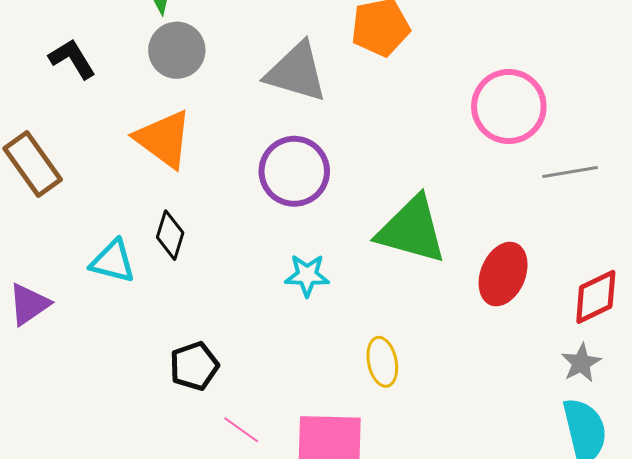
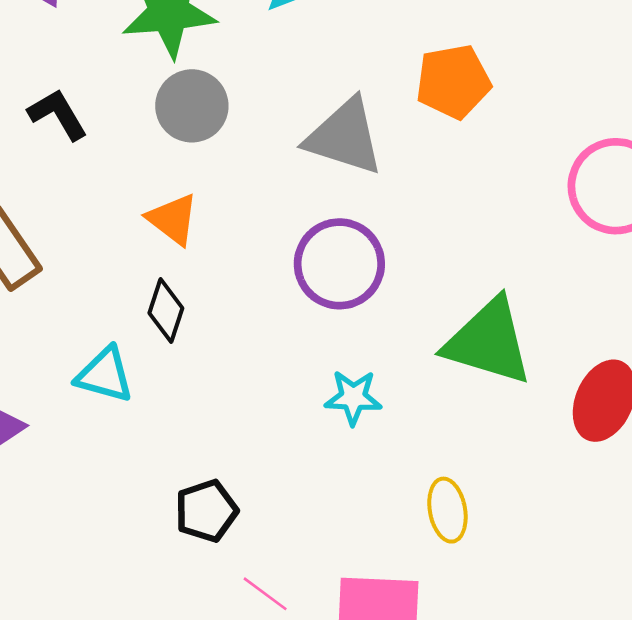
orange triangle: (164, 139) -> (173, 219), size x0.7
black diamond: (170, 235) -> (166, 311), moved

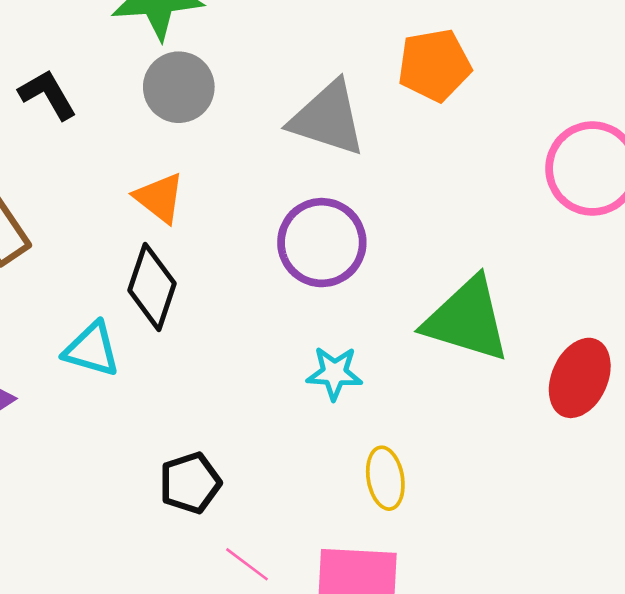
black diamond: (166, 311) -> (152, 287), size x1.4
yellow ellipse: (447, 510) -> (385, 478), moved

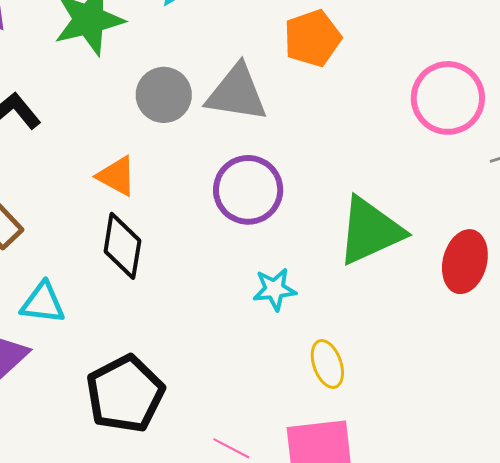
gray circle: (179, 87) -> (164, 95), moved
green triangle: (467, 320) -> (370, 231), turned -32
cyan triangle: (92, 349) -> (43, 303), moved
black pentagon: (190, 483) -> (125, 394), moved, size x1.6

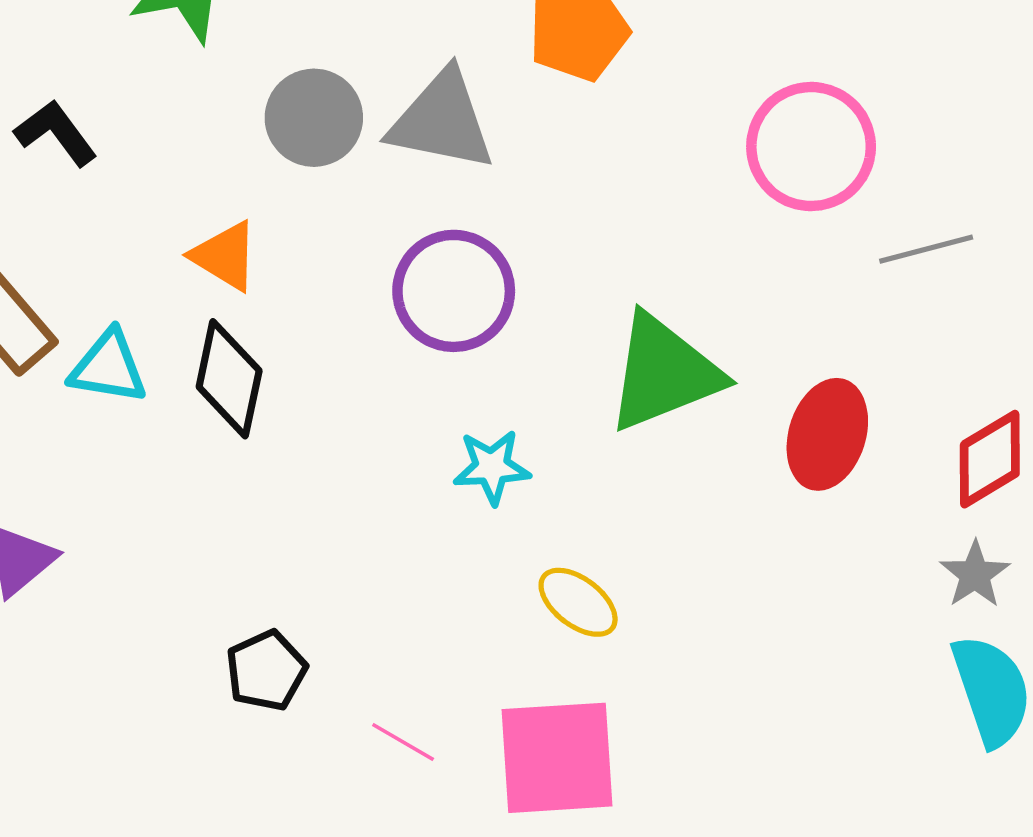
cyan triangle: (43, 303) -> (108, 367), moved
yellow ellipse: (327, 364) -> (578, 602), turned -36
black pentagon: (125, 394) -> (266, 671), moved, size x0.6

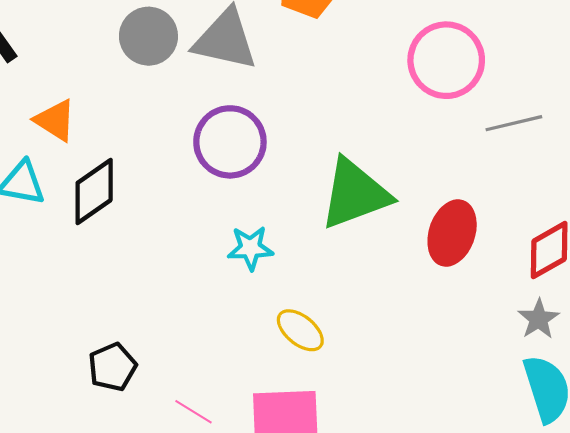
orange triangle: (225, 256) -> (55, 120), moved
black diamond: (229, 379) -> (94, 191), turned 42

